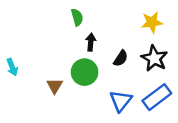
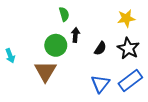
green circle: (85, 72) -> (56, 45), moved
brown triangle: (55, 86) -> (45, 71), size x1.6

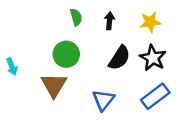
black arrow: (75, 35) -> (110, 21), moved
black semicircle: (100, 48) -> (119, 58), size x1.5
blue triangle: (100, 84) -> (103, 100), moved

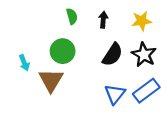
cyan arrow: (12, 67) -> (24, 63), moved
blue triangle: (103, 100) -> (115, 94), moved

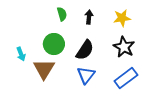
black semicircle: (113, 55) -> (85, 50), moved
blue triangle: (115, 94) -> (86, 75), moved

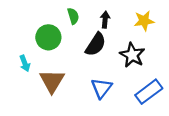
green circle: (54, 44) -> (48, 37), moved
black star: (124, 47) -> (132, 55), moved
black semicircle: (85, 50) -> (96, 44), moved

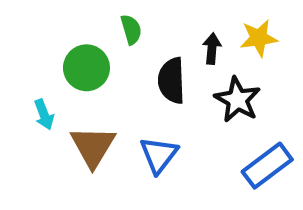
black arrow: (105, 20) -> (212, 49), moved
black semicircle: (96, 44) -> (172, 81), turned 145
blue triangle: (102, 88) -> (159, 155), moved

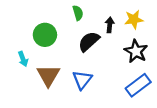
green semicircle: (131, 30) -> (78, 13), moved
black semicircle: (172, 81) -> (89, 41), turned 50
black star: (237, 100) -> (136, 51), moved

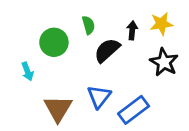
green semicircle: (78, 13) -> (88, 25), moved
brown triangle: (48, 75) -> (58, 109), moved
blue rectangle: (138, 85) -> (134, 110), moved

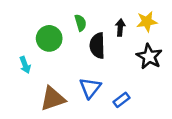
black semicircle: (107, 50) -> (97, 46), turned -50
brown triangle: (58, 109) -> (53, 99), turned 40
blue rectangle: (134, 110) -> (121, 100), size x0.6

